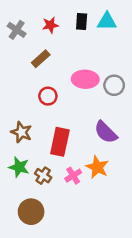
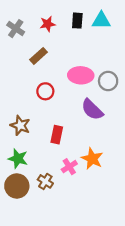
purple semicircle: (106, 132) -> (92, 110), moved
red rectangle: (60, 142) -> (57, 135), size x0.7
brown cross: (43, 176) -> (45, 181), moved
brown circle: (31, 212) -> (17, 186), moved

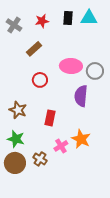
purple semicircle: (92, 110) -> (81, 96), turned 50

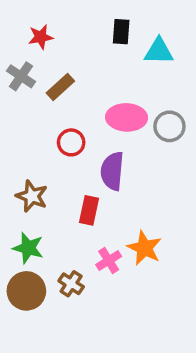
cyan triangle: (89, 18) -> (159, 51), moved
red star: (42, 21) -> (41, 37), moved
gray cross: (14, 25) -> (21, 76), moved
purple semicircle: (81, 96) -> (112, 171), moved

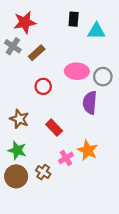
red star: (41, 37) -> (25, 22), size x1.5
purple semicircle: (112, 171) -> (90, 103), moved
red rectangle: (89, 210) -> (54, 128), turned -56

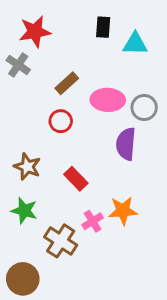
brown rectangle: (37, 53) -> (67, 83), moved
orange star: (88, 150) -> (123, 211), turned -30
brown cross: (43, 172) -> (61, 241), size x1.5
brown circle: (16, 176) -> (23, 279), moved

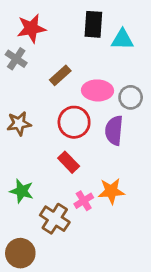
black rectangle: (103, 27) -> (93, 24), size x1.4
red circle: (61, 121) -> (74, 122), moved, size x1.5
brown star: (27, 167) -> (19, 124), moved, turned -30

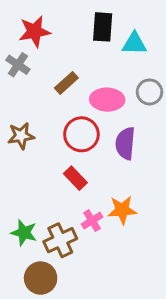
gray circle: (131, 97) -> (149, 92), moved
green star: (22, 191) -> (24, 233), moved
brown cross: (55, 219) -> (60, 240), turned 32
brown circle: (20, 253) -> (41, 278), moved

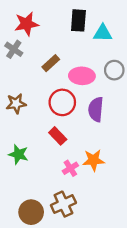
green star: (24, 233) -> (18, 154), moved
brown cross: (60, 240) -> (63, 204), moved

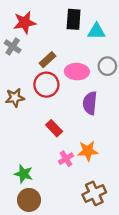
red circle: (62, 102) -> (46, 85), moved
green star: (18, 154) -> (24, 174), moved
brown cross: (63, 204) -> (94, 193), moved

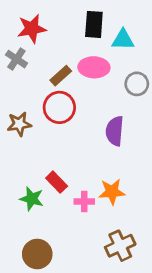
pink ellipse: (77, 72) -> (94, 67), moved
red rectangle: (54, 128) -> (57, 182), moved
pink cross: (66, 159) -> (84, 201), turned 32
green star: (24, 174) -> (32, 199), moved

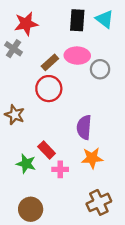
cyan triangle: (123, 40) -> (105, 19), moved, turned 36
gray circle: (137, 84) -> (100, 69), moved
brown star: (19, 124) -> (15, 115), moved, turned 30
purple semicircle: (115, 131) -> (84, 127), moved
pink cross: (84, 201) -> (60, 169), moved

